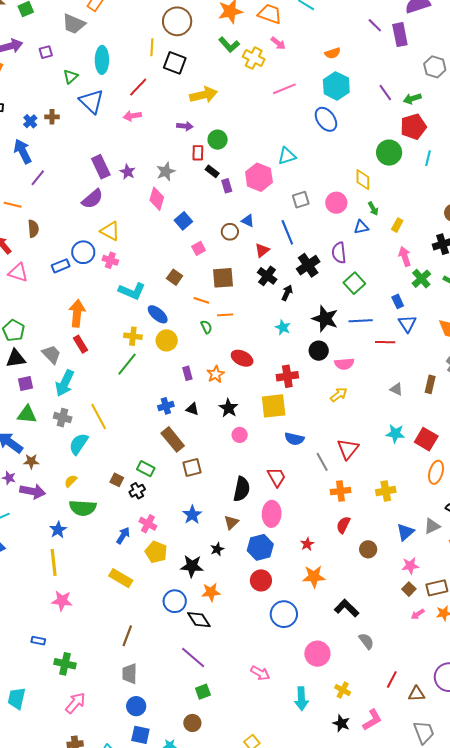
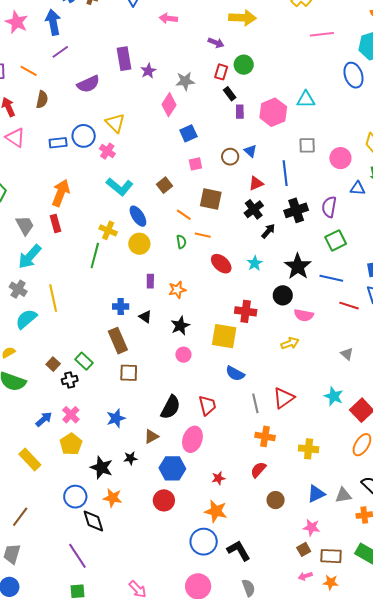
purple semicircle: (92, 199) -> (88, 84), moved
red ellipse: (242, 358) -> (221, 264), moved
green line: (127, 364) -> (95, 255), turned -40
blue circle: (284, 614) -> (204, 542), moved

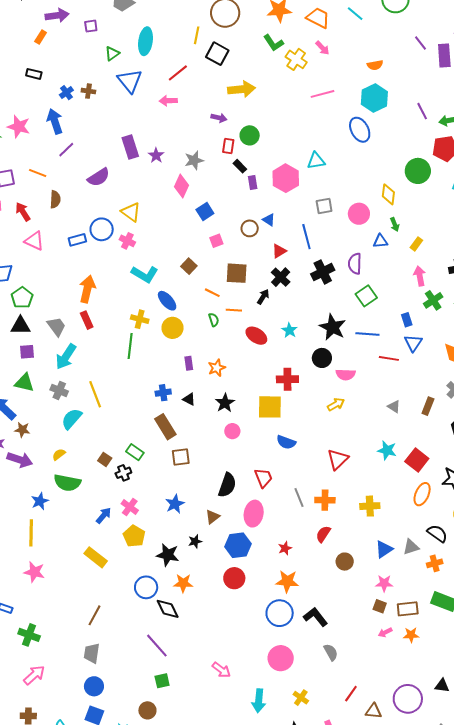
black arrow: (268, 231) -> (263, 297), moved
gray line: (255, 403) -> (299, 498), moved
brown square: (304, 549) -> (380, 606), turned -32

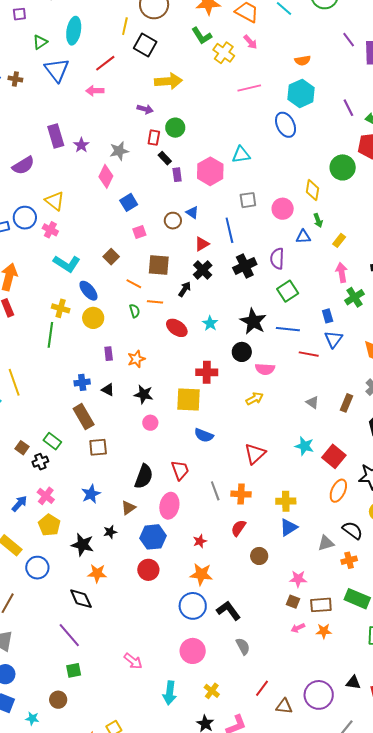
black star: (225, 403) -> (144, 394), turned -30
blue triangle: (384, 549) -> (289, 527), moved
blue circle: (146, 587) -> (37, 568), moved

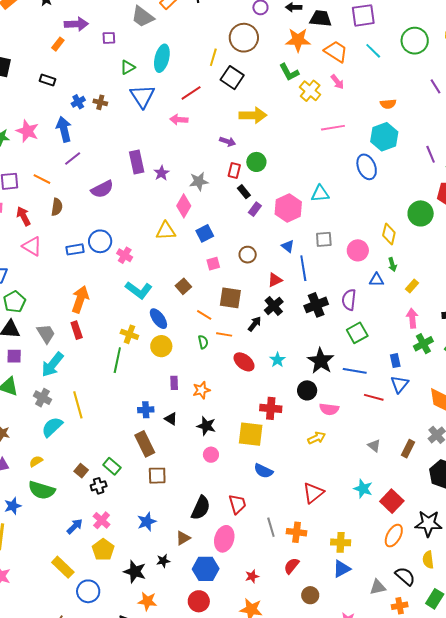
purple rectangle: (177, 175) -> (255, 209), turned 40
yellow triangle: (55, 201) -> (166, 231), moved, turned -45
blue triangle: (192, 212) -> (288, 246), moved

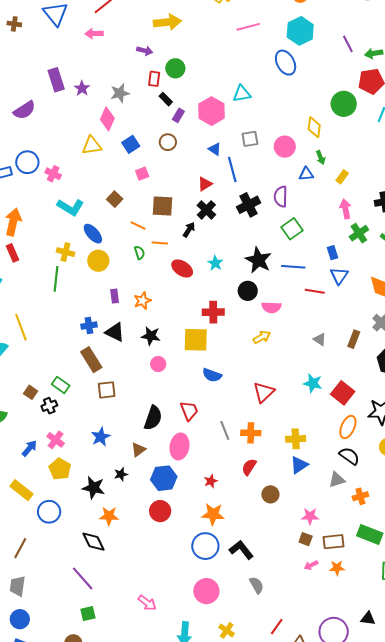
brown circle: (248, 255) -> (168, 142), moved
black triangle: (171, 419) -> (115, 332), size x1.5
black semicircle: (405, 576) -> (349, 456), moved

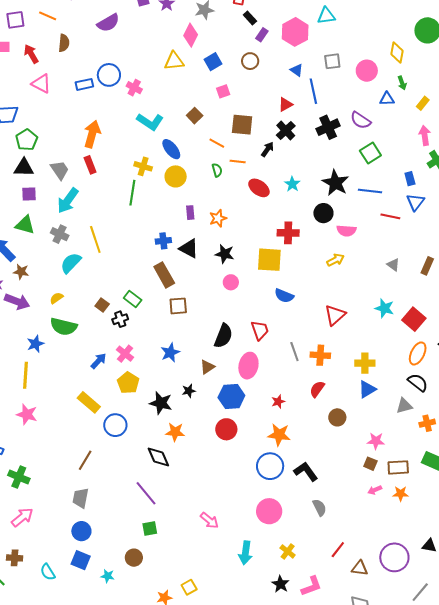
purple semicircle: (281, 197) -> (361, 120), turned -60

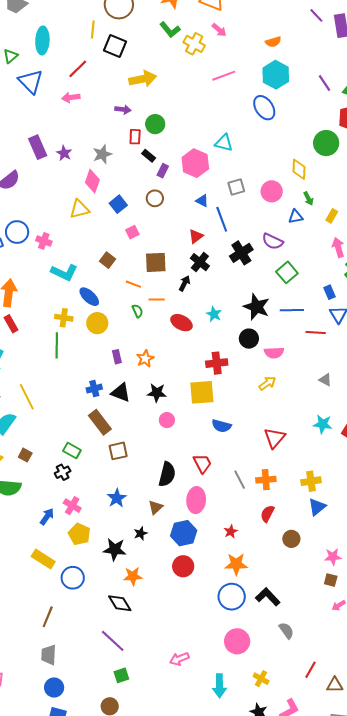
cyan triangle: (326, 16) -> (224, 143), turned 30
brown square: (102, 305) -> (25, 455), moved
pink arrow: (209, 520) -> (179, 659), turned 126

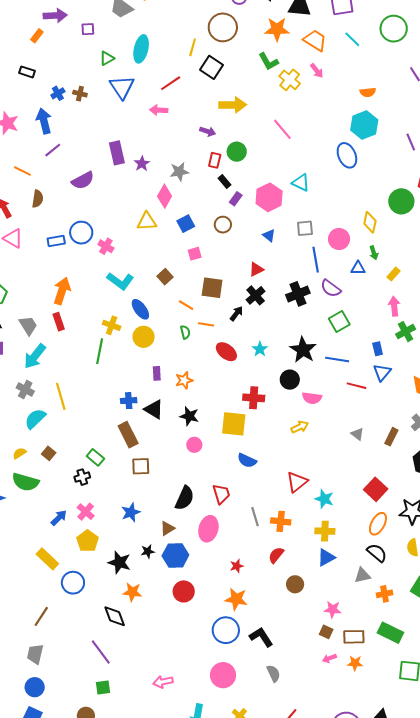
pink line: (224, 76) -> (282, 129), moved, turned 60
blue line: (222, 219) -> (316, 260), moved
cyan star: (323, 424) -> (324, 499), moved
blue hexagon: (184, 533) -> (175, 555), moved

